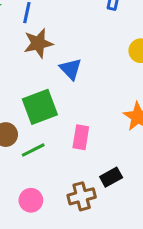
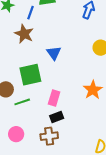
brown star: (38, 43) -> (24, 34), moved, turned 30
black rectangle: (111, 177) -> (57, 117), moved

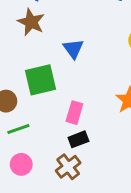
green line: (22, 102) -> (18, 129), moved
brown cross: (49, 136) -> (68, 167), turned -30

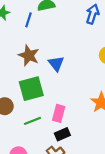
brown star: (31, 22) -> (29, 55), moved
green line: (18, 129) -> (33, 121), moved

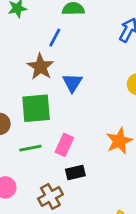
blue line: (28, 20) -> (55, 38), moved
black rectangle: (62, 134) -> (75, 173), moved

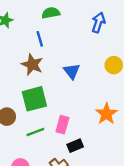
blue line: (55, 38) -> (40, 39), turned -35
blue triangle: (72, 83) -> (72, 71), moved

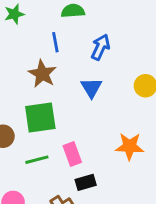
blue arrow: (98, 22) -> (100, 47), moved
orange star: (106, 114) -> (130, 146), turned 30
pink rectangle: (62, 125) -> (72, 154), turned -42

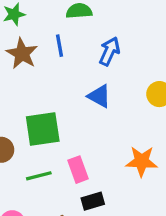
brown star: (42, 74) -> (22, 54), moved
blue triangle: (91, 88) -> (99, 96), turned -30

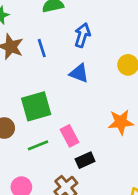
blue line: (60, 46) -> (42, 48), moved

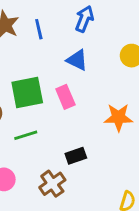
pink rectangle: (70, 136) -> (65, 97), moved

